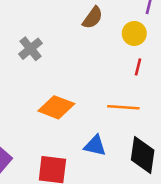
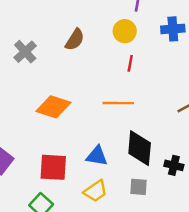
brown semicircle: (93, 18) -> (75, 40), moved
blue triangle: (95, 146) -> (97, 156), moved

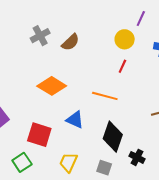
brown semicircle: (75, 40) -> (70, 42), moved
blue triangle: (97, 156) -> (75, 120), moved
yellow trapezoid: (95, 191) -> (69, 162), turned 135

